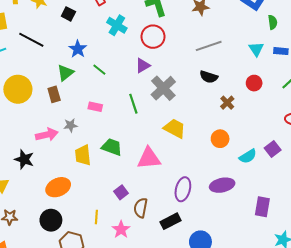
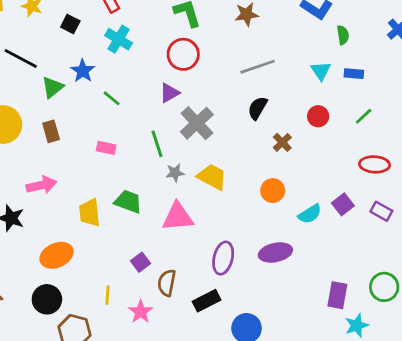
cyan cross: (117, 25) -> (119, 39), moved
green triangle: (65, 73) -> (52, 87), moved
black semicircle: (209, 77) -> (258, 108), turned 102
gray star: (71, 125) -> (175, 173), moved
purple rectangle: (262, 207) -> (337, 295), moved

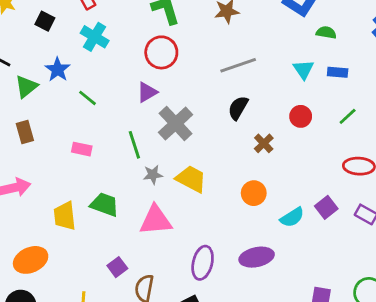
green semicircle: (343, 35) -> (326, 33), turned -72

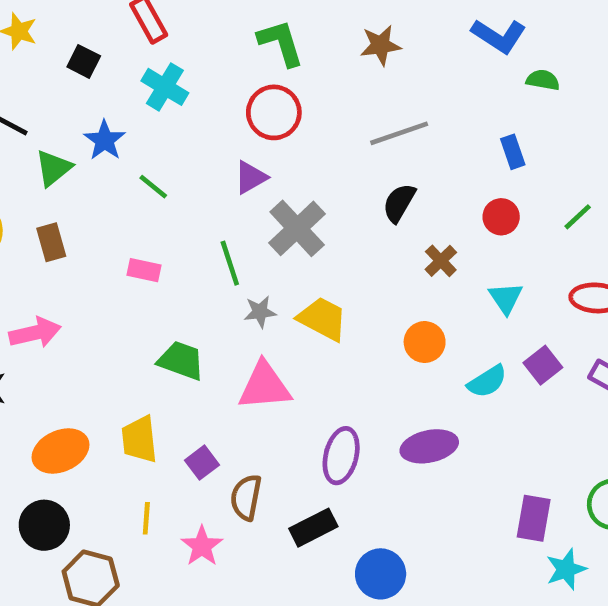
cyan triangle: (303, 69) -> (506, 298), moved
blue rectangle: (338, 72) -> (513, 152), moved, turned 66
yellow trapezoid: (65, 216) -> (139, 439), moved

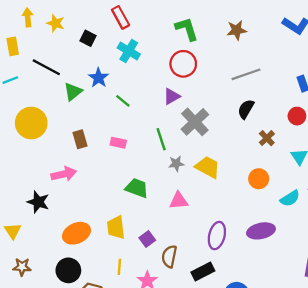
brown rectangle: (51, 242) -> (80, 139), moved
pink triangle: (265, 386) -> (179, 201), size x0.7

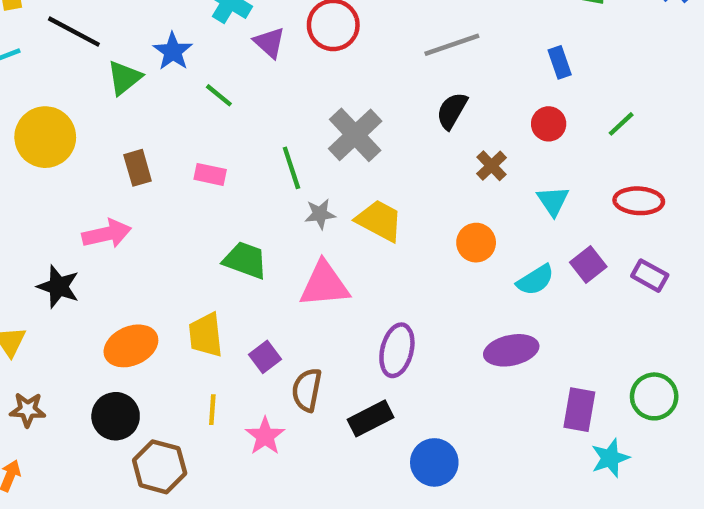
purple triangle: (172, 96) -> (269, 43), moved, turned -48
pink triangle: (179, 201) -> (324, 284), size x1.4
purple ellipse: (261, 231) -> (511, 350), moved

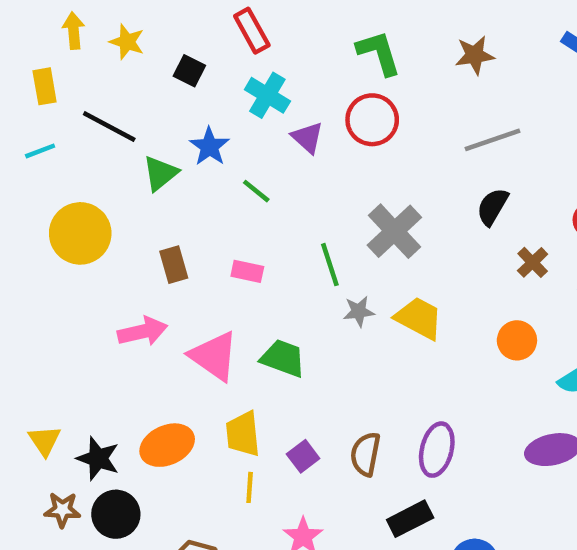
pink triangle: (324, 284) -> (214, 356), moved, turned 40
black star: (58, 287) -> (98, 458), moved
brown semicircle: (307, 390) -> (365, 454), moved
yellow line: (212, 410) -> (250, 487), moved
black circle: (116, 416) -> (116, 514), moved

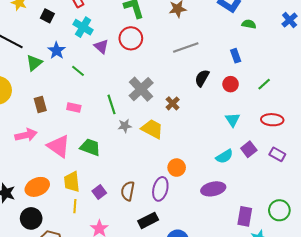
black semicircle: (492, 207) -> (202, 78), moved
brown cross: (533, 262) -> (173, 103), moved
orange circle: (517, 340) -> (177, 168), moved
black circle: (116, 514) -> (31, 218), moved

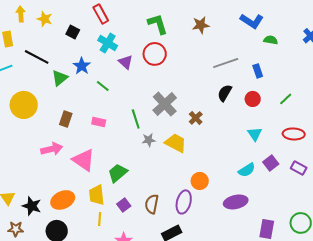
gray line: (186, 47) -> (226, 63), moved
brown rectangle: (40, 104) -> (66, 119), turned 35
green trapezoid: (90, 147) -> (118, 173), moved, turned -60

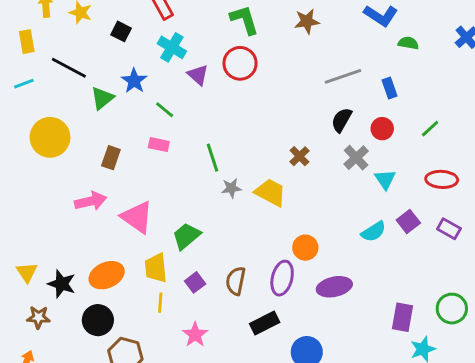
gray cross: (165, 104) -> (356, 158), moved, size x0.7
pink rectangle: (99, 122) -> (159, 145), moved
purple ellipse: (236, 202) -> (334, 287), moved

